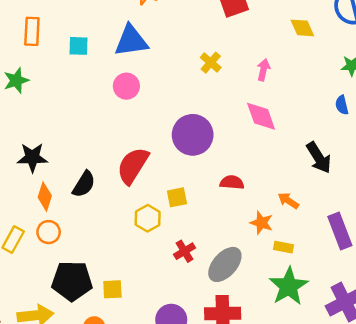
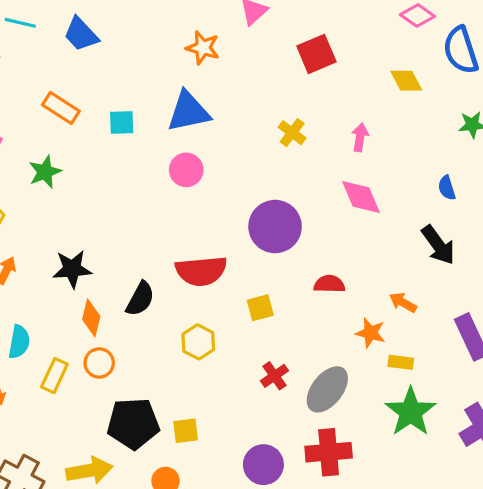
orange rectangle: (32, 31) -> (61, 108), turned -56
blue semicircle: (342, 105) -> (447, 188), moved
red semicircle: (133, 166) -> (201, 271), turned -123
yellow hexagon: (148, 218) -> (198, 342), moved

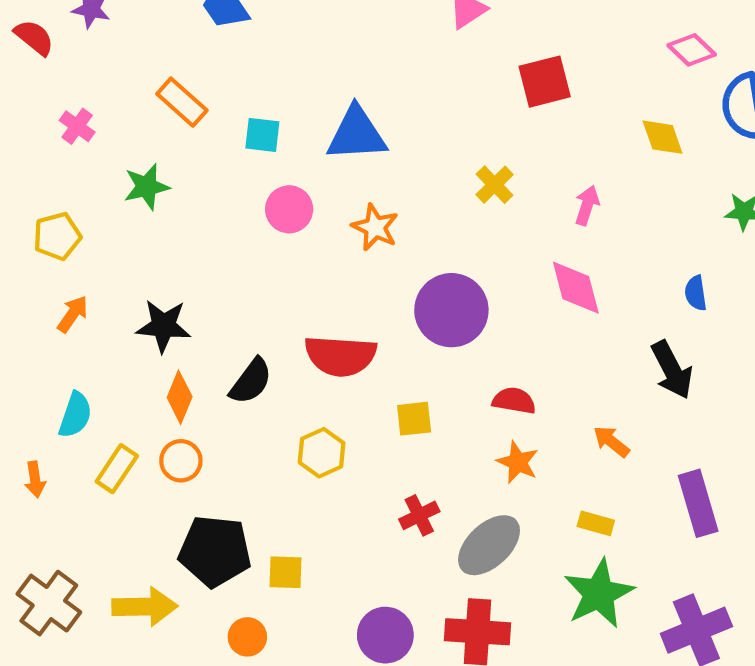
orange star: (203, 48) -> (375, 227), moved
pink circle: (186, 170) -> (289, 209), moved
orange star: (370, 333) -> (518, 462), moved

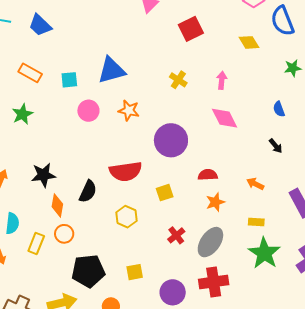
black arrow: (672, 370) -> (276, 146), size x0.6
orange star: (518, 462) -> (215, 202), turned -30
yellow square: (286, 572) -> (135, 272), moved

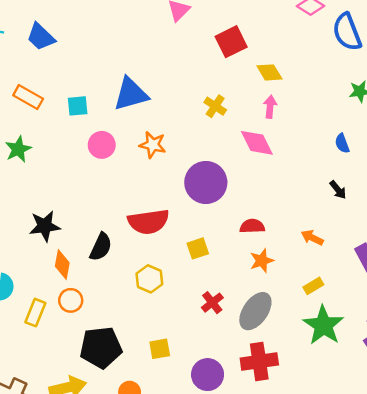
yellow diamond: (249, 42) -> (269, 72), moved
pink diamond: (225, 118) -> (257, 143), moved
yellow rectangle: (256, 222) -> (313, 286), turned -35

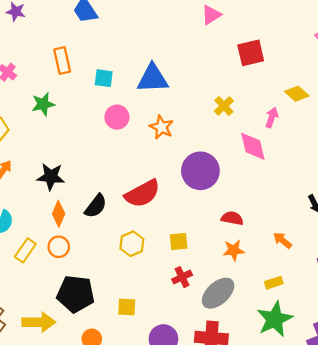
yellow diamond: (269, 72) -> (297, 94), moved, turned -30
orange rectangle: (28, 97) -> (62, 61), turned 35
red semicircle: (148, 222) -> (142, 194), turned -33
yellow square: (198, 248) -> (179, 241), moved

